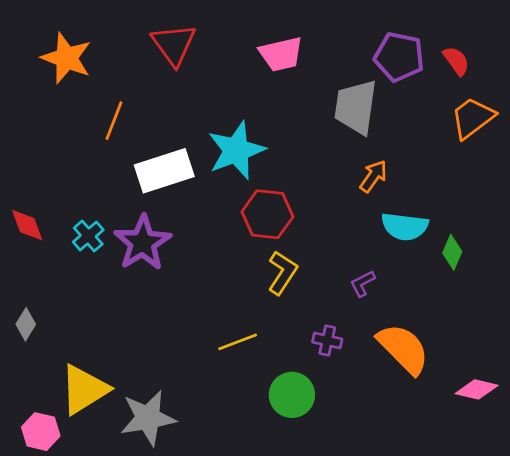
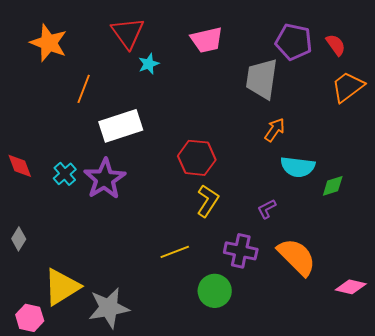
cyan star: (236, 150) -> (149, 64), moved, size x0.5
green diamond: (452, 252) -> (333, 186), turned 50
purple cross: (327, 341) -> (241, 251), size x1.5

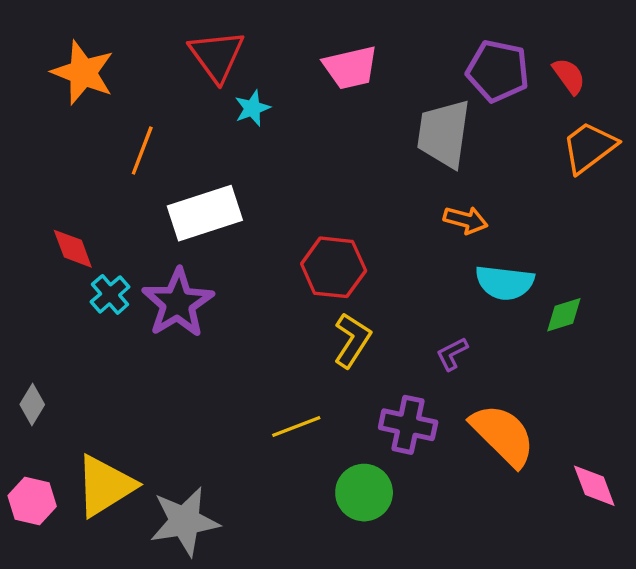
orange arrow: (275, 130) -> (466, 220), turned 70
red diamond: (20, 166) -> (73, 249), moved
pink diamond: (351, 287) -> (594, 486), turned 56
pink hexagon: (30, 318) -> (32, 501), moved

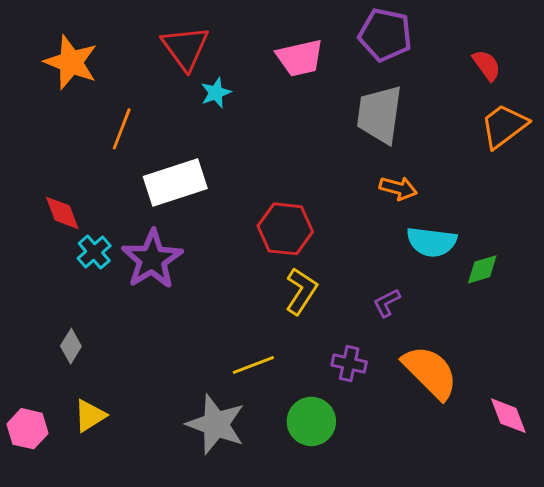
purple pentagon: (498, 71) -> (385, 35), moved
gray diamond: (32, 405) -> (71, 346), moved
purple cross: (408, 425) -> (349, 364), size x0.7
yellow triangle: (105, 486) -> (90, 416), size x0.6
gray star: (185, 521) -> (216, 424), moved, turned 30

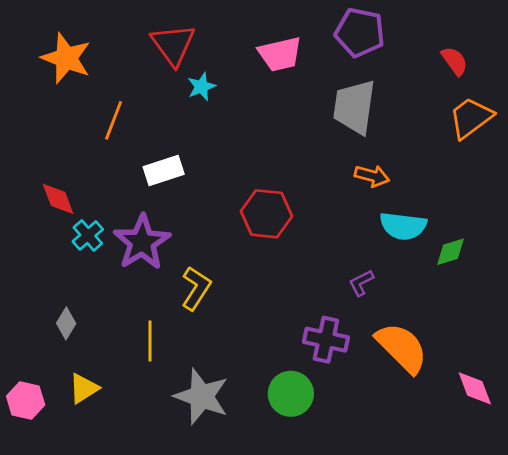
white rectangle: (175, 182) -> (164, 170), size x0.7
yellow L-shape: (301, 291) -> (196, 288), moved
purple cross: (349, 364) -> (326, 340), size x1.4
yellow line: (253, 365) -> (150, 341), moved, turned -69

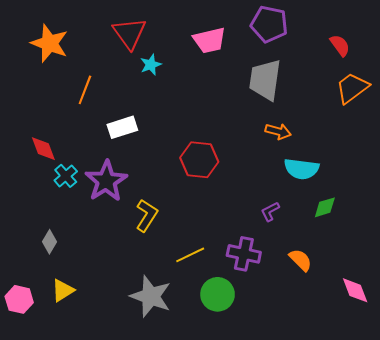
green diamond: (450, 252) -> (325, 207), moved
yellow line: (150, 341) -> (190, 255), moved, turned 64
orange semicircle: (402, 348) -> (301, 260), size x0.6

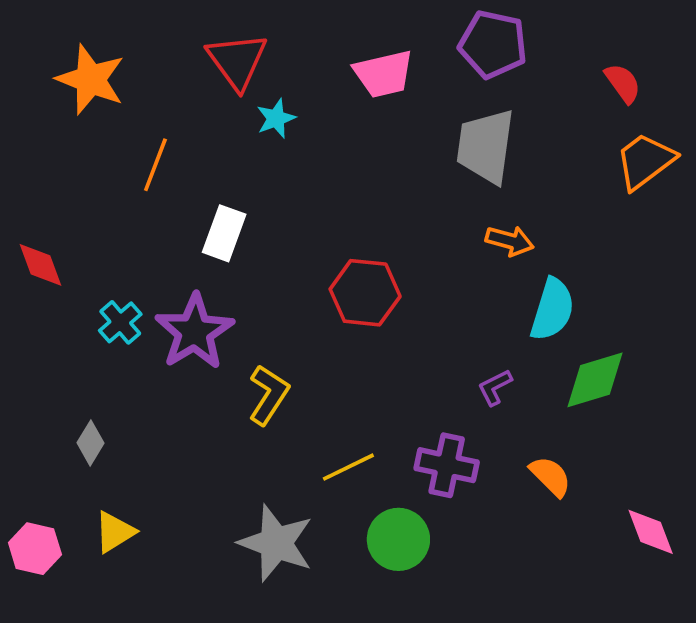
white rectangle: (122, 127) -> (224, 233), turned -52
red diamond: (43, 149) -> (41, 265), moved
cyan semicircle: (302, 169) -> (552, 309), turned -80
green diamond: (325, 207) -> (595, 380), size x1.5

